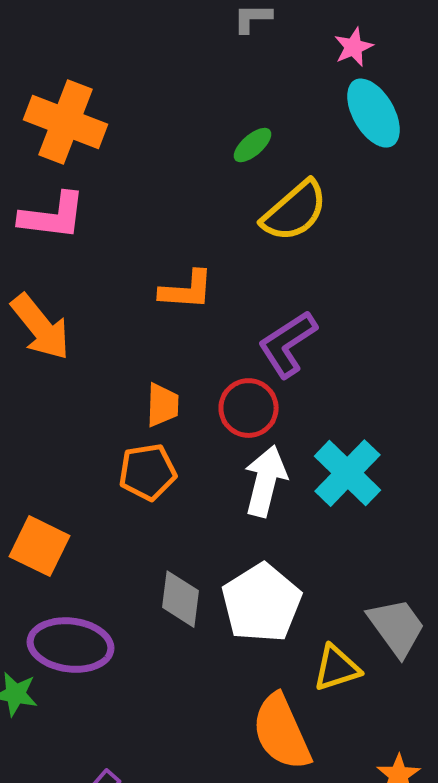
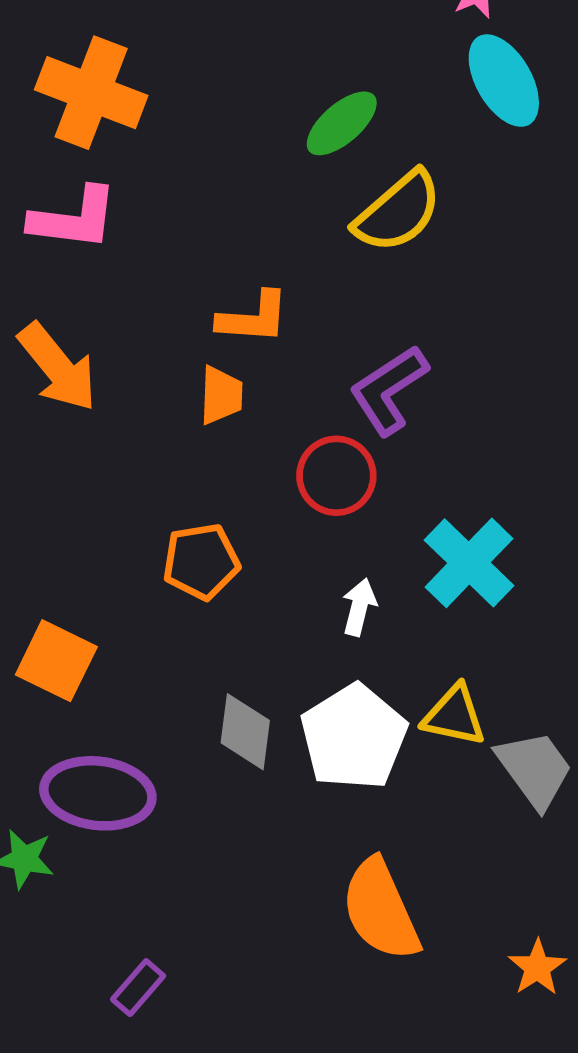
green ellipse: (252, 145) -> (342, 123), size x1.4
orange trapezoid: (162, 405) -> (221, 395), moved
white arrow: (266, 481) -> (359, 607), moved, size x0.6
yellow triangle: (336, 668) -> (454, 716), moved, turned 30

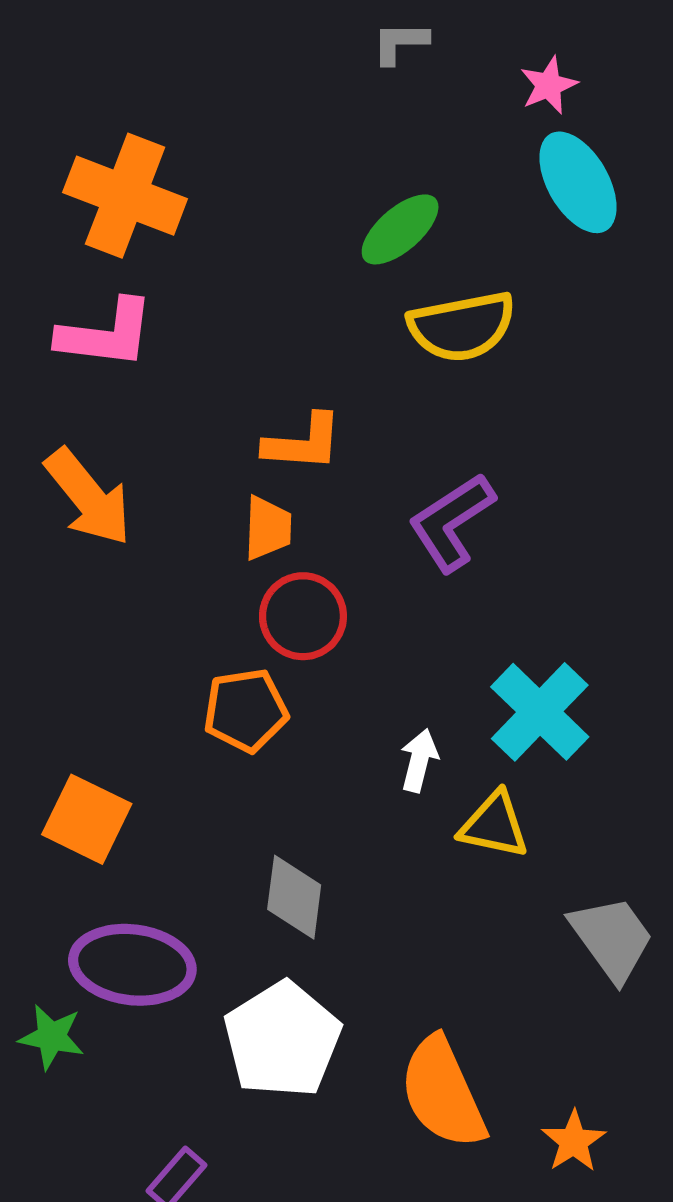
yellow semicircle: (398, 212) -> (462, 326), turned 30
red circle: (336, 476) -> (303, 616), moved
yellow triangle: (454, 716) -> (494, 825), moved
white pentagon: (354, 737) -> (282, 1040), moved
orange star: (537, 967) -> (574, 1141), moved

